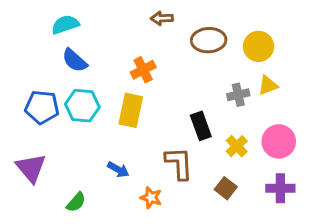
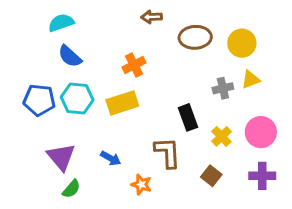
yellow rectangle: (131, 110) -> (122, 103), turned 60
purple triangle: (31, 168) -> (61, 157), moved

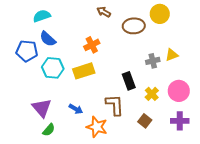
brown arrow: (151, 17) -> (104, 12), turned 32
yellow circle: (242, 43) -> (160, 14), moved
blue pentagon: (39, 100) -> (27, 51), moved
orange star: (141, 185) -> (97, 127), size x1.5

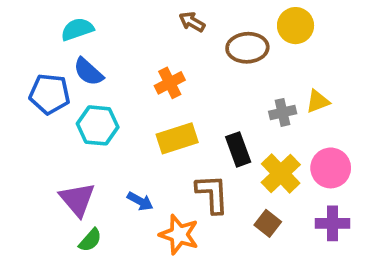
yellow rectangle: (84, 71) -> (177, 138), moved
yellow cross: (152, 94) -> (281, 173), size x1.5

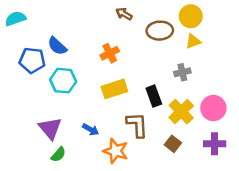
cyan semicircle: (77, 29) -> (16, 19), moved
yellow triangle: (318, 101) -> (193, 41), moved

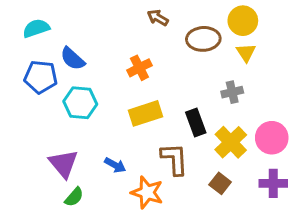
cyan semicircle: (16, 19) -> (36, 28), moved
yellow triangle: (193, 41) -> (246, 53), turned -42

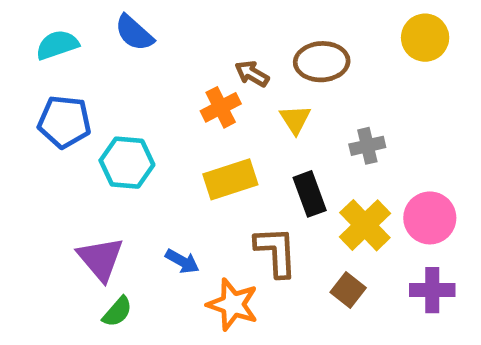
brown arrow: (158, 18) -> (252, 74), moved
yellow circle: (243, 21) -> (425, 38), moved
yellow triangle: (246, 53) -> (295, 119), moved
blue semicircle: (73, 59) -> (134, 33), moved

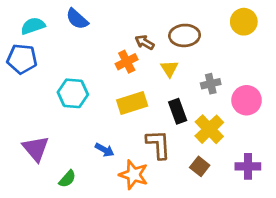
blue pentagon: (64, 122) -> (22, 59), moved
pink circle: (430, 218) -> (247, 100), moved
purple triangle: (100, 259) -> (36, 148), moved

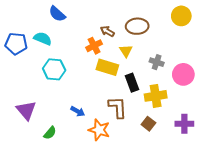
cyan semicircle: (33, 26) -> (43, 39), moved, turned 42
gray cross: (211, 84) -> (157, 62), turned 32
yellow rectangle: (132, 103) -> (107, 67), moved, turned 35
yellow cross: (209, 129) -> (156, 96), turned 35

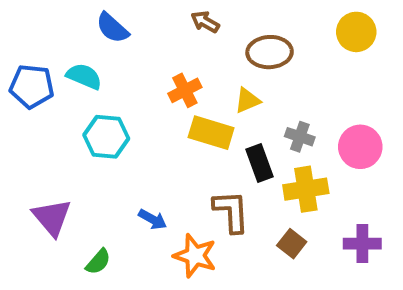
brown arrow: (107, 31) -> (205, 22), moved
yellow triangle: (126, 51) -> (247, 100), turned 40
gray cross: (157, 62) -> (300, 137), moved

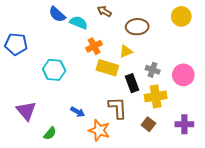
cyan semicircle: (84, 76) -> (79, 23), moved

